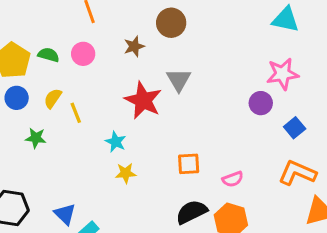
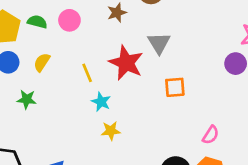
yellow line: (76, 113) -> (87, 73), moved
orange square: (189, 164) -> (175, 87), moved
pink semicircle: (233, 179) -> (211, 135), turned -36

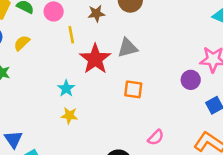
gray triangle: (159, 43) -> (127, 48), turned 35
yellow line: (87, 73) -> (71, 35), moved

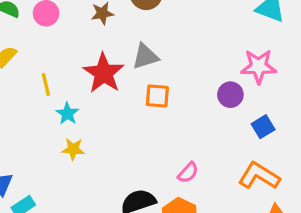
yellow line: (71, 35) -> (46, 85), moved
orange square: (133, 89) -> (157, 96), moved

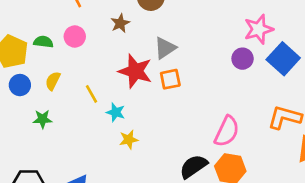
orange square: (157, 96) -> (170, 79), moved
blue square: (263, 127) -> (283, 59), moved, size x1.6
pink semicircle: (188, 173) -> (227, 131), size x1.6

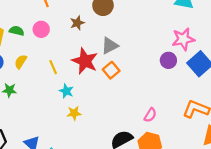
orange square: (170, 79) -> (111, 70), turned -35
yellow line: (91, 94) -> (53, 67), moved
pink semicircle: (227, 131) -> (150, 115), size x0.6

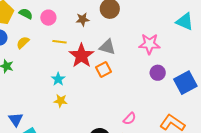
pink star: (183, 39) -> (149, 44), moved
gray triangle: (110, 46) -> (107, 47), turned 30
yellow line: (53, 67) -> (59, 42), moved, turned -72

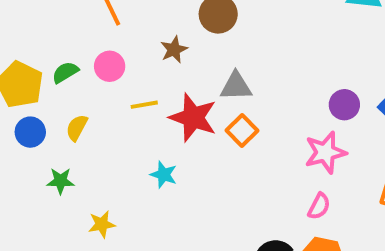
green semicircle: (26, 14) -> (65, 72), turned -40
pink star: (149, 44) -> (325, 152), moved
yellow star: (61, 101) -> (102, 224), moved

